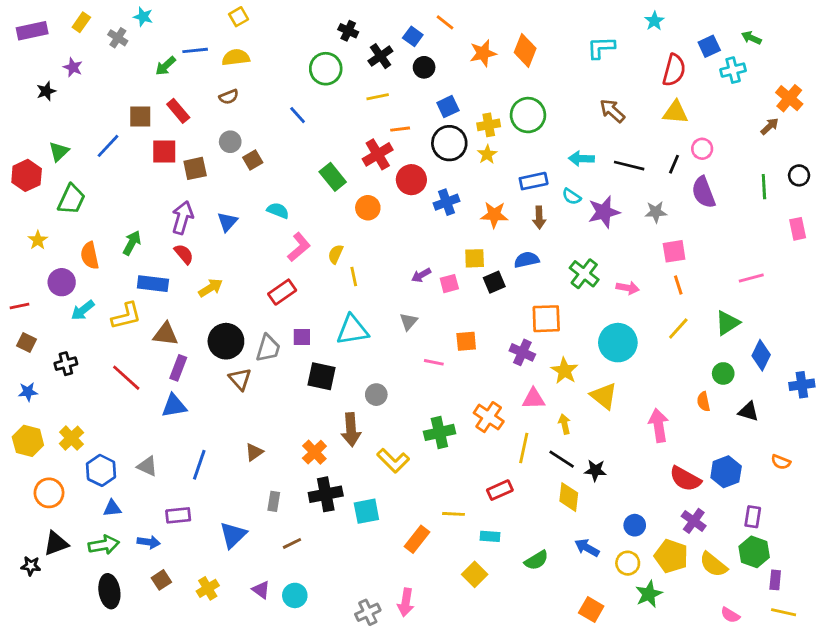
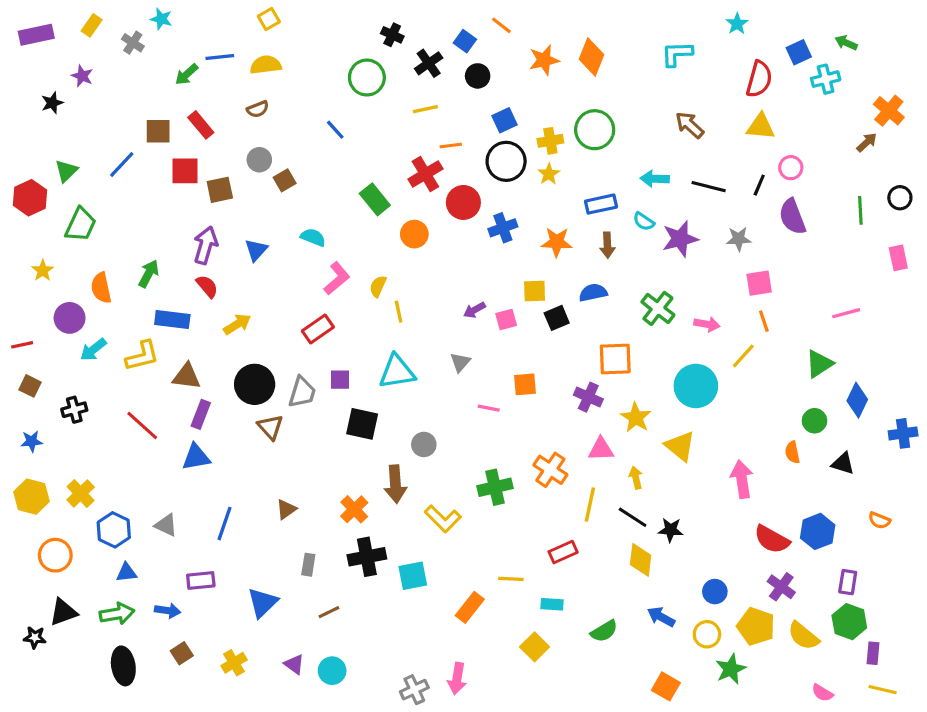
yellow line: (678, 329) -> (743, 356), moved

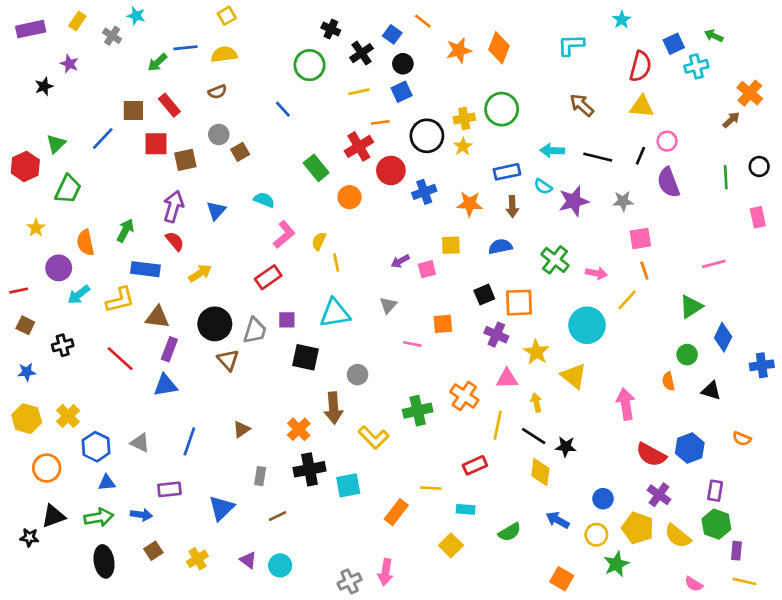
blue square: (504, 120) -> (402, 92), moved
black square: (557, 318) -> (484, 295), moved

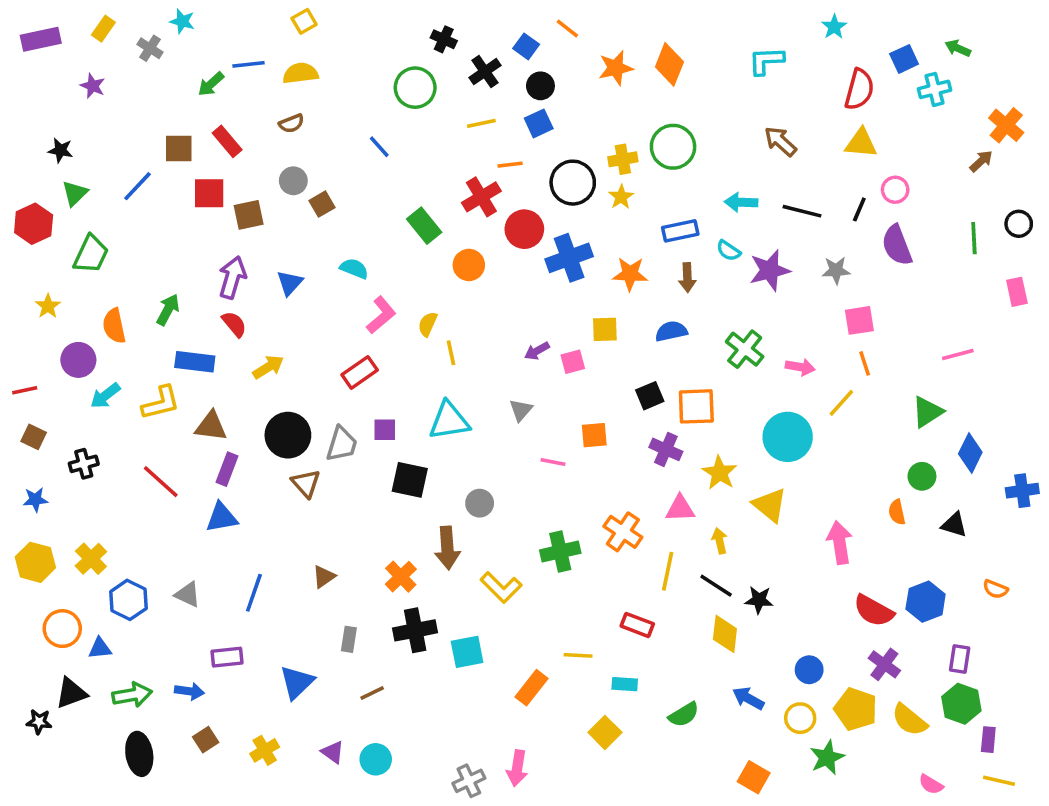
black star: (44, 86) -> (60, 150), moved, turned 30
blue cross: (424, 192) -> (569, 258), size x1.4
red rectangle: (475, 465) -> (637, 625), turned 45
blue triangle: (107, 483) -> (100, 648), moved

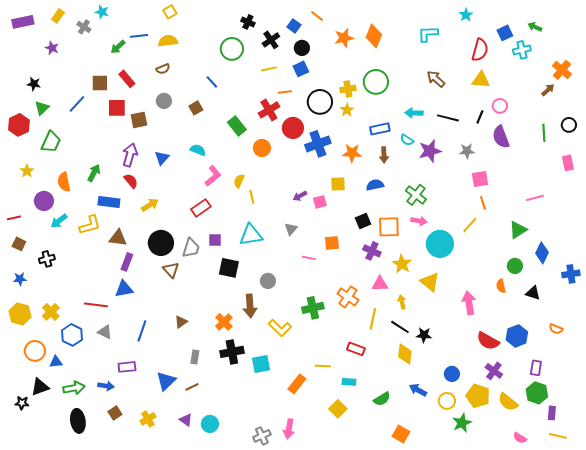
brown square: (322, 204) -> (196, 108), moved
pink arrow: (800, 367) -> (419, 221), moved
red line: (161, 482) -> (96, 305), moved, turned -35
brown line: (372, 693) -> (192, 387), moved
orange square: (754, 777) -> (401, 434), moved

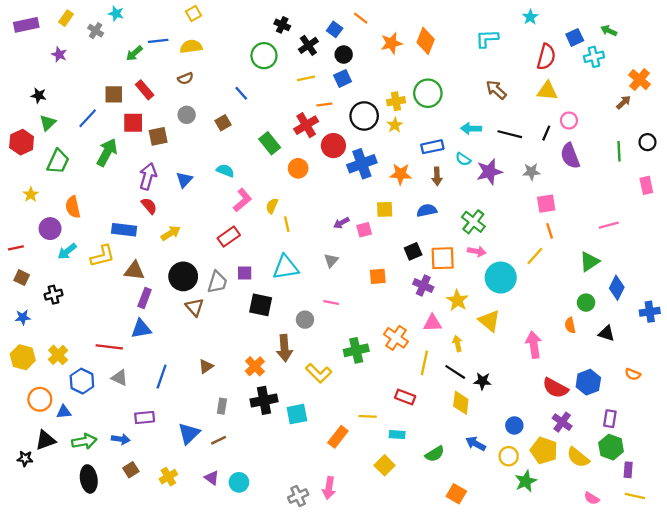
green arrow: (94, 173) -> (107, 152), moved, size x1.4
pink line: (309, 258) -> (331, 303), moved

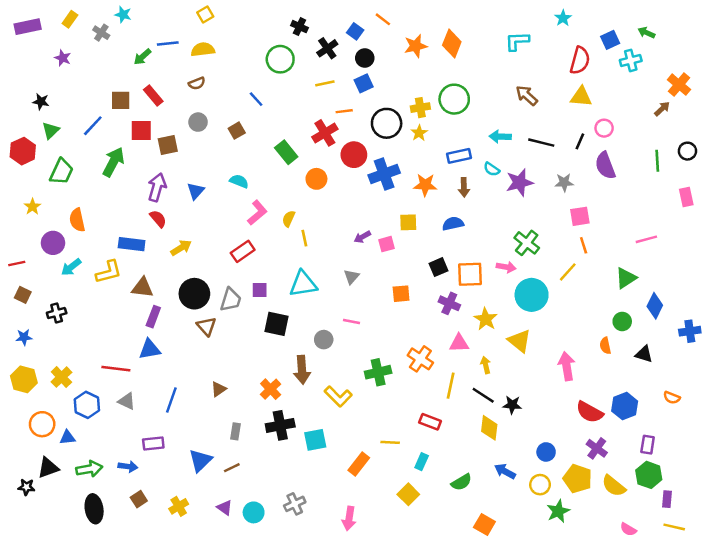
green cross: (473, 222) -> (527, 243), moved
cyan rectangle: (397, 435) -> (422, 462), turned -70
gray cross: (298, 496) -> (295, 504), moved

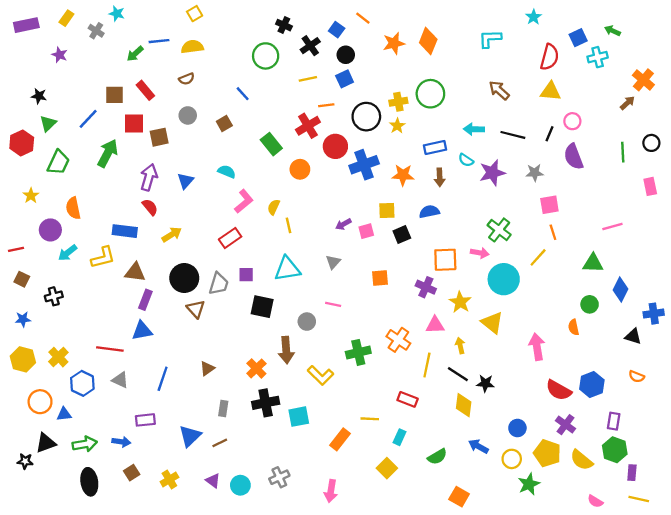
black square: (438, 267) -> (402, 235), moved
green triangle: (626, 278) -> (593, 263), turned 35
black triangle: (644, 354) -> (633, 336), moved

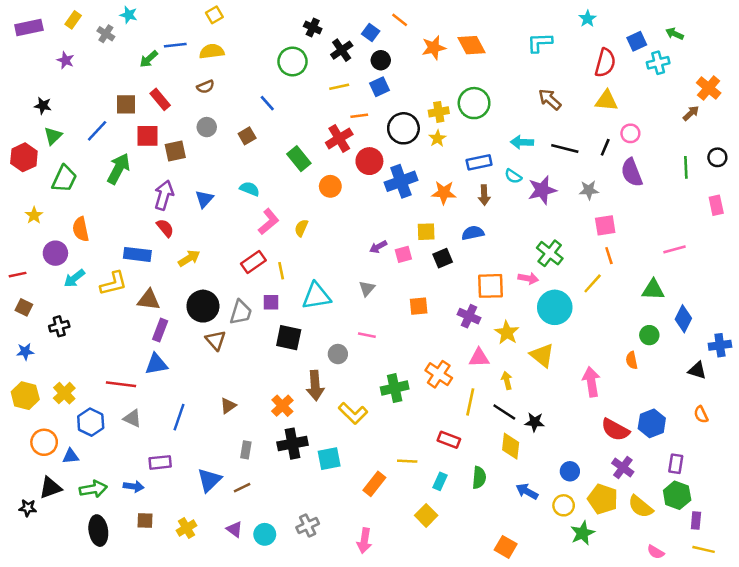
orange diamond: (428, 41) -> (472, 45), turned -50
yellow line: (288, 225) -> (281, 271), moved
orange semicircle: (636, 376) -> (701, 415), turned 42
green semicircle: (437, 457) -> (479, 478), moved, turned -54
brown square: (132, 473) -> (145, 520), turned 35

